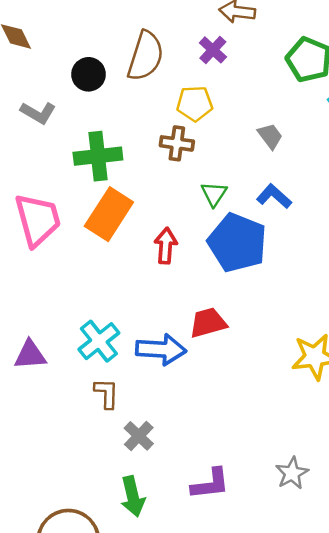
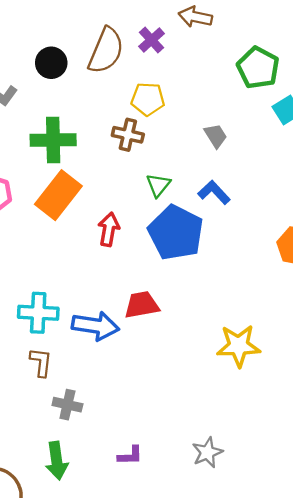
purple cross: (213, 50) -> (152, 40), moved
cyan cross: (99, 341) -> (38, 313), turned 36
gray cross: (139, 436) -> (67, 405), turned -36
purple L-shape: (210, 484) -> (130, 455), size x0.7

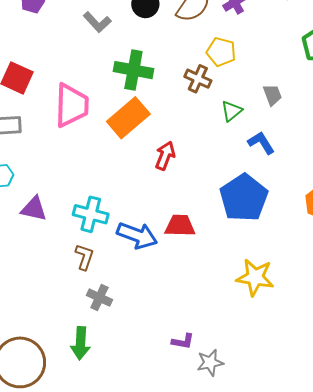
green triangle: (158, 185) -> (231, 111), moved
blue pentagon: (176, 233) -> (244, 198), moved
purple L-shape: (130, 455) -> (183, 341), moved

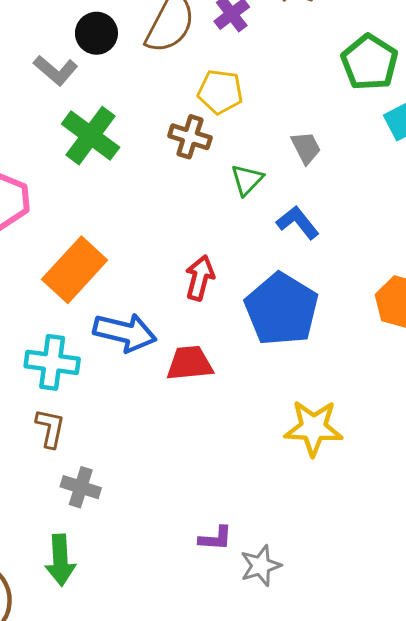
gray L-shape: (97, 22) -> (56, 70), moved
green cross: (133, 70) -> (91, 136), turned 33
orange rectangle: (128, 118) -> (75, 270), moved
red arrow: (165, 156) -> (200, 278), moved
blue arrow: (137, 235) -> (125, 332), moved

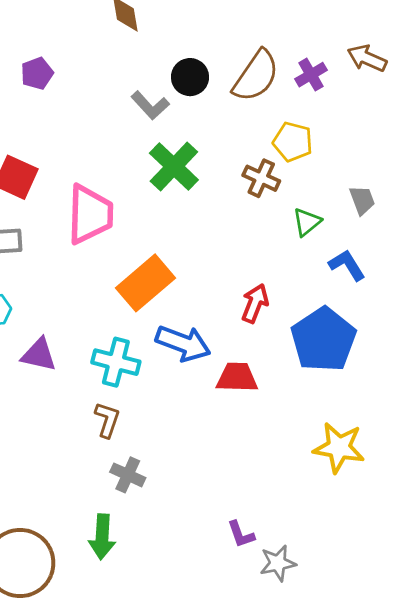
purple L-shape: (215, 538) -> (241, 534), turned 60

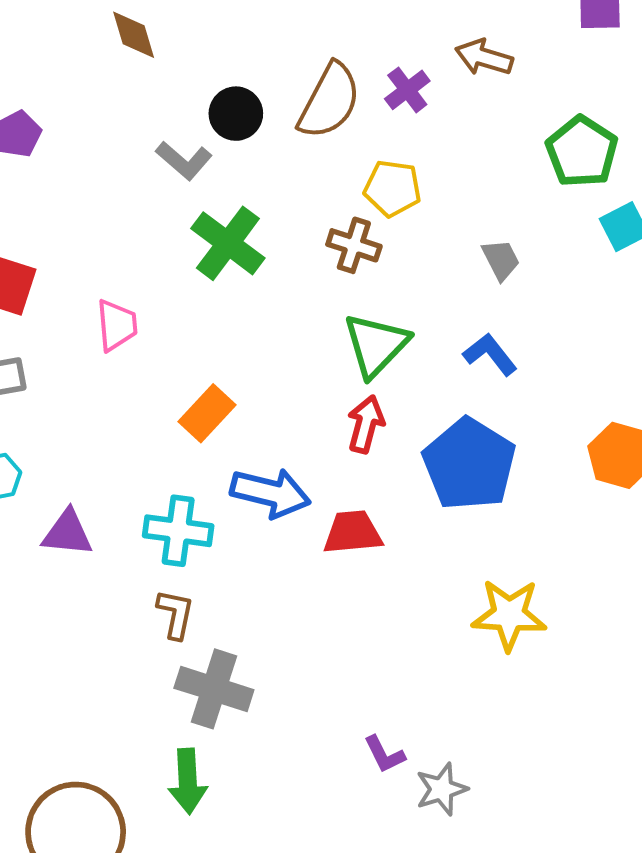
pink trapezoid: (90, 214) -> (117, 325), size x0.6
green triangle: (307, 222) -> (376, 345), moved, size x1.6
orange rectangle: (146, 283) -> (207, 413), size x0.7
gray cross: (128, 475) -> (214, 689), size x1.5

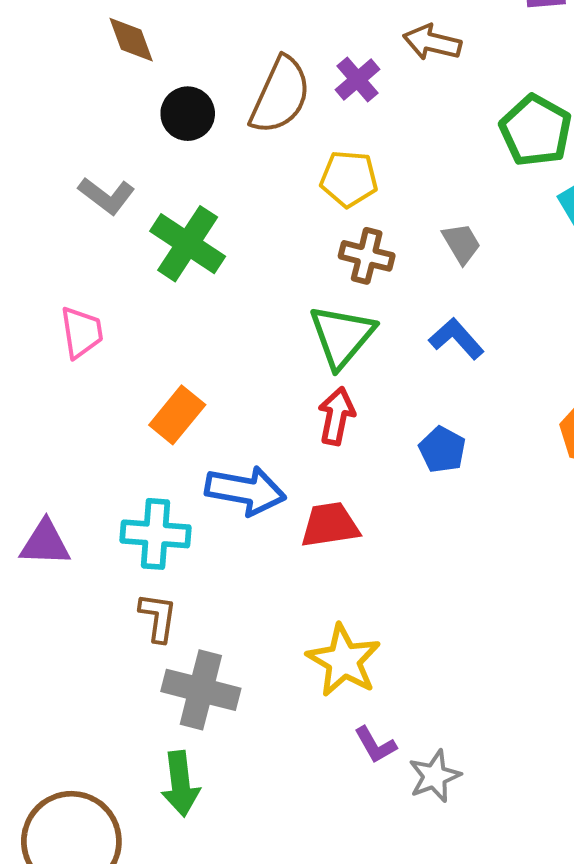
brown diamond: (134, 35) -> (131, 40), moved
gray L-shape: (184, 160) -> (107, 196), moved
brown cross: (354, 245) -> (367, 256), moved
blue pentagon: (469, 464) -> (442, 450), size x0.5
yellow star: (509, 615) -> (344, 660), moved, turned 30

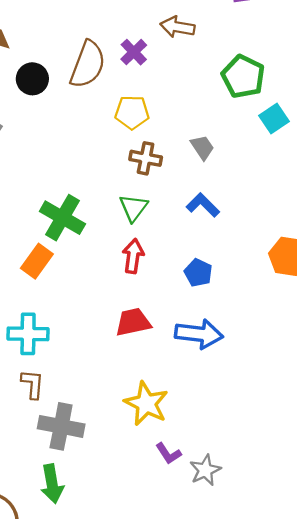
green cross: (188, 244) -> (62, 218), moved
green triangle: (342, 336) -> (133, 208), size x0.7
blue arrow: (245, 491) -> (199, 334), moved

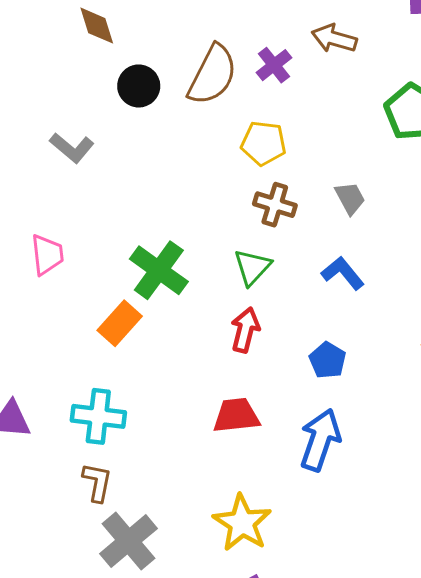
blue arrow: (199, 334) -> (320, 440), turned -84
gray cross: (61, 426) -> (129, 541), turned 33

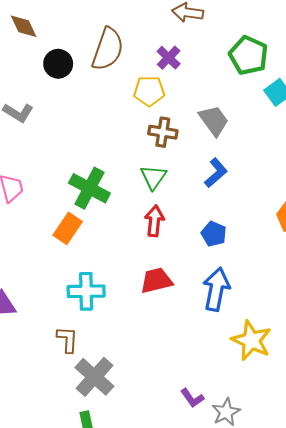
purple cross: (274, 65) -> (169, 58), moved
gray trapezoid: (350, 198) -> (214, 121), size x1.4
blue L-shape: (343, 273) -> (216, 173), turned 96
cyan cross: (98, 416) -> (86, 291), moved
yellow star: (242, 523) -> (251, 340), moved

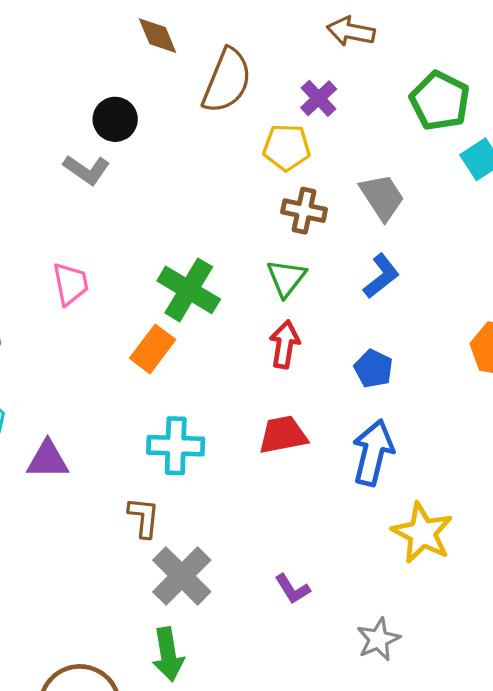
brown diamond: (24, 26) -> (158, 36), moved
black circle: (58, 64) -> (115, 119), moved
purple L-shape: (192, 398) -> (292, 589), moved

